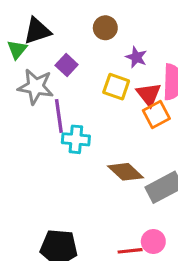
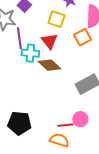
red triangle: (149, 94) -> (49, 41), moved
brown diamond: (125, 172) -> (49, 65), moved

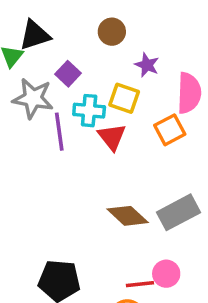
cyan cross: (30, 53) -> (89, 111), moved
brown diamond: (49, 65) -> (128, 216), moved

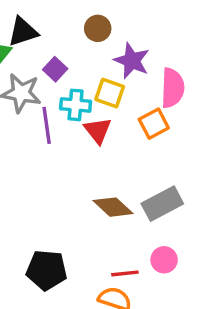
purple star: (147, 65) -> (132, 61), size x1.5
pink circle: (166, 274) -> (164, 260), moved

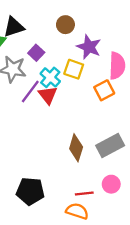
cyan cross: (76, 105) -> (50, 77), turned 36
purple line: (47, 125) -> (30, 91), turned 45
red triangle: (98, 130) -> (48, 95), moved
brown diamond: (113, 207) -> (76, 148), turned 64

